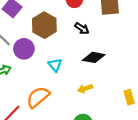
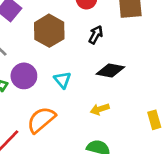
black arrow: (82, 28) -> (96, 35), turned -96
purple circle: (24, 49) -> (24, 76), moved

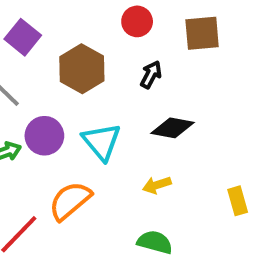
cyan triangle: (62, 80) -> (102, 142), size x1.5

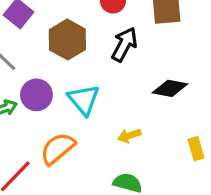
black arrow: (151, 75) -> (124, 44), size x1.5
black diamond: (173, 128) -> (170, 88), moved

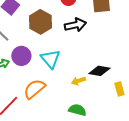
black arrow: (124, 44) -> (75, 25), turned 50
black diamond: (170, 88) -> (99, 71), moved

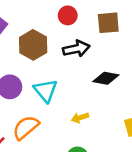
black diamond: (99, 71) -> (106, 78), moved

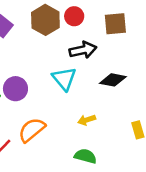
brown hexagon: (33, 45) -> (45, 20), moved
cyan triangle: (46, 91) -> (64, 79), moved

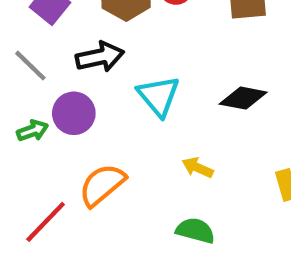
black arrow: (83, 50) -> (100, 57), moved
yellow arrow: (87, 120) -> (198, 168), turned 42

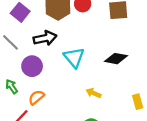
green arrow: (33, 131) -> (12, 87), moved, turned -104
orange semicircle: (102, 185) -> (36, 97), moved, size x0.7

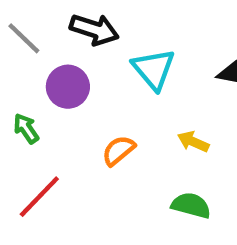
black arrow: (45, 38) -> (94, 30), turned 30
orange semicircle: (36, 97) -> (118, 150), moved

